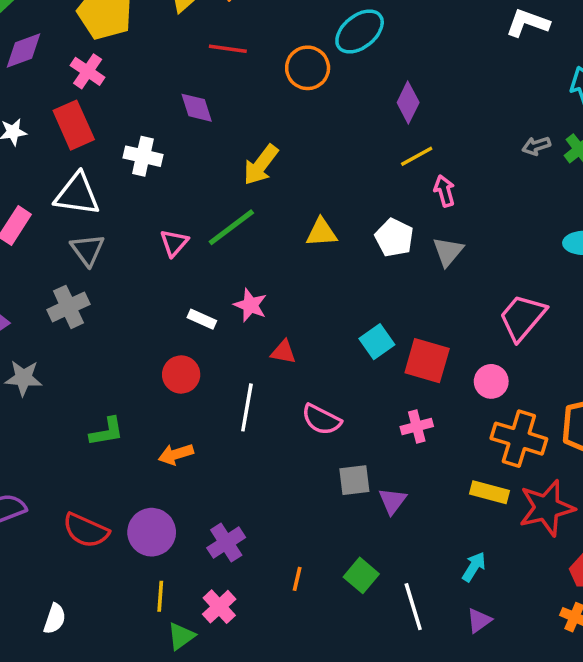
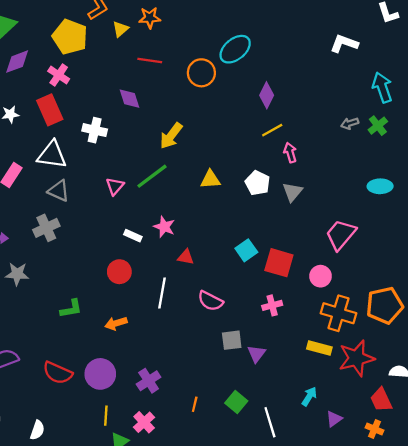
gray triangle: (88, 250) -> (59, 191), turned -30
purple triangle: (479, 621) -> (334, 419), moved

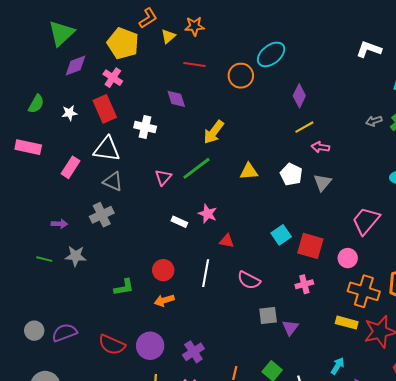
pink arrow: (290, 153) -> (320, 147), turned -66
red circle: (119, 272) -> (163, 270), moved

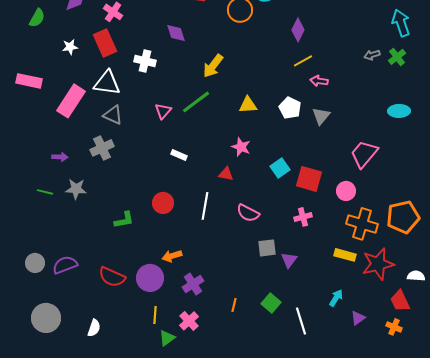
green semicircle: (36, 104) -> (37, 18), moved
pink rectangle: (70, 167) -> (71, 101), size x1.5
pink star: (208, 214) -> (241, 147), moved
orange arrow: (164, 300) -> (172, 256), moved

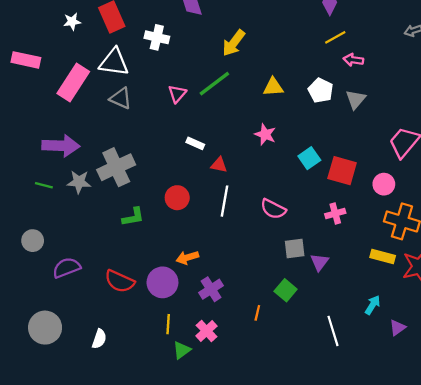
gray cross: (102, 148) -> (116, 167), moved, size x1.4
purple arrow: (60, 157) -> (61, 146), size x2.0
red triangle: (226, 174) -> (219, 165), moved
gray circle: (35, 263) -> (33, 241), moved
green square: (271, 303) -> (286, 290), moved

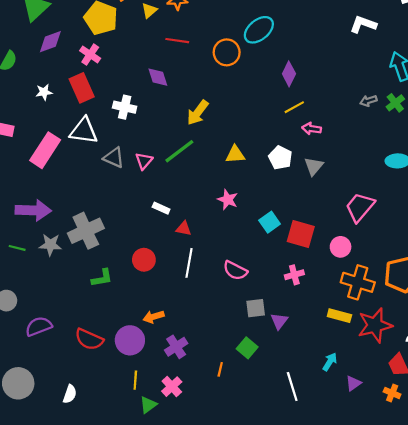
gray triangle: (121, 98) -> (114, 158), moved

